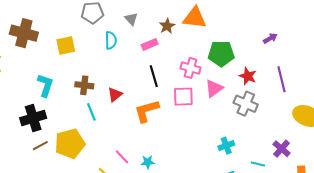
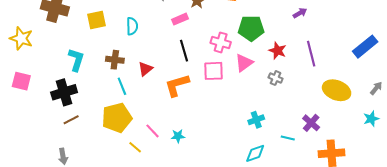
cyan semicircle: (111, 40) -> (132, 26), moved
gray cross: (246, 104) -> (276, 78), size x0.6
yellow pentagon: (70, 144) -> (117, 118), moved

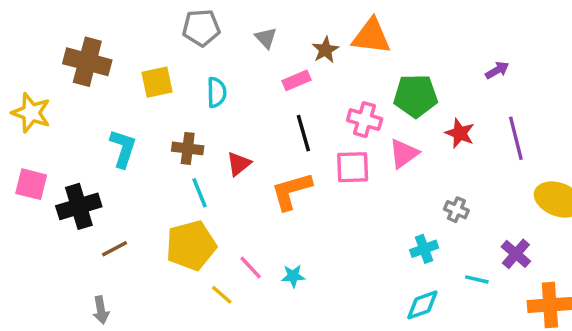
gray cross: (276, 78) -> (456, 210), moved
black cross: (64, 92) -> (79, 206), moved

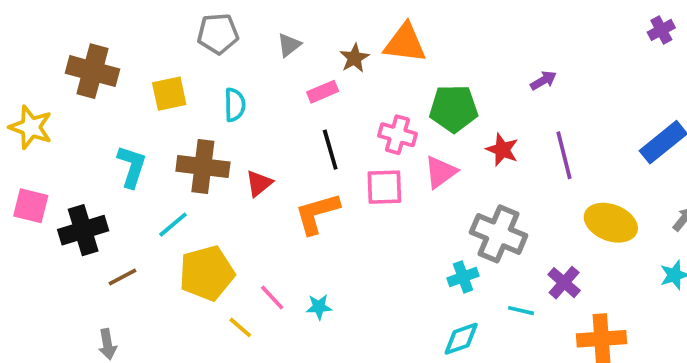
gray triangle: (266, 38) -> (289, 45), turned 35
brown cross: (188, 148) -> (203, 167), size x1.5
cyan line: (200, 193) -> (173, 225), moved, turned 72
gray cross: (456, 210) -> (499, 234), size x2.0

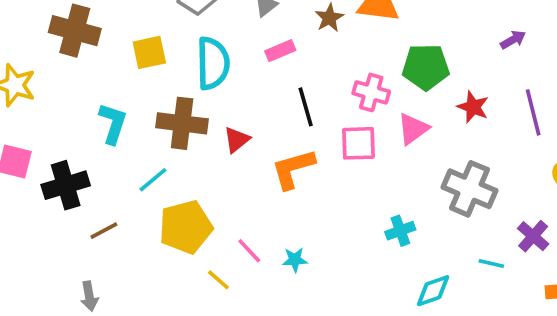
pink rectangle: (323, 92) -> (280, 51), moved
cyan semicircle: (235, 105) -> (213, 63), size x1.6
cyan cross: (463, 277) -> (400, 231), moved

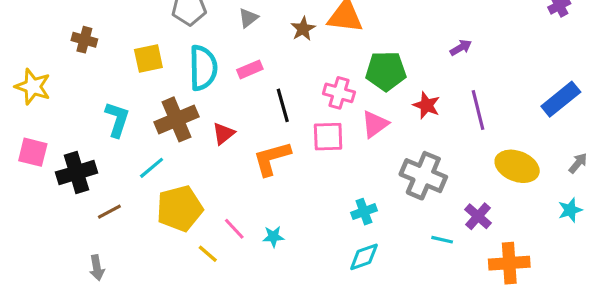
brown cross: (75, 31) -> (84, 40), size x0.6
pink rectangle: (280, 51) -> (250, 69), moved
brown cross: (182, 123) -> (177, 119), turned -30
cyan diamond: (433, 291) -> (364, 257), moved

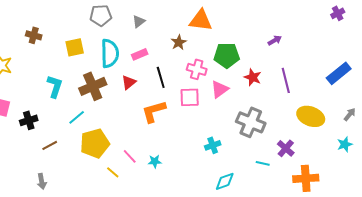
brown star: (303, 29) -> (179, 42), moved
red triangle: (223, 133) -> (129, 82), moved
black cross: (77, 173) -> (29, 120), size x0.7
cyan diamond: (364, 257) -> (225, 181), moved

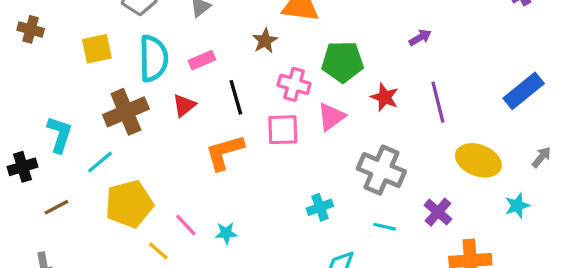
cyan L-shape: (55, 86) -> (60, 134), moved
cyan star: (345, 144) -> (517, 206), moved
cyan line: (263, 163) -> (385, 227), moved

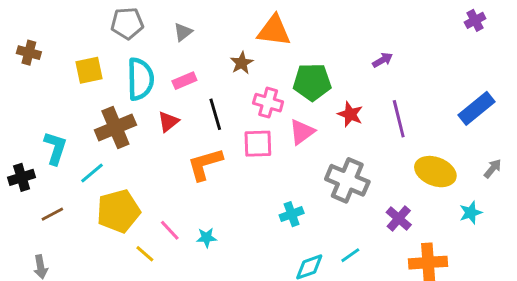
cyan line: (385, 227) -> (350, 255), moved, turned -48

